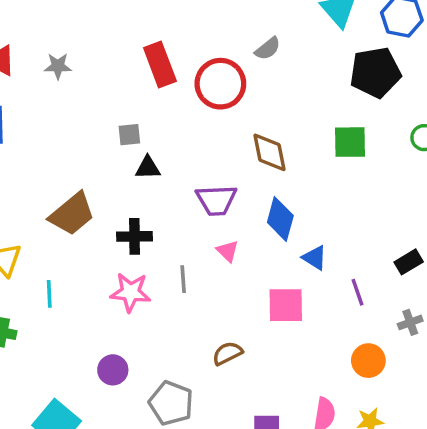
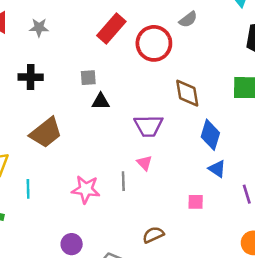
red rectangle: (160, 65) -> (111, 29), turned 60
blue diamond: (280, 219) -> (210, 135), moved
black cross: (134, 236) -> (31, 77), moved
pink triangle: (228, 251) -> (144, 163), moved
pink square: (286, 305) -> (196, 202), size x0.6

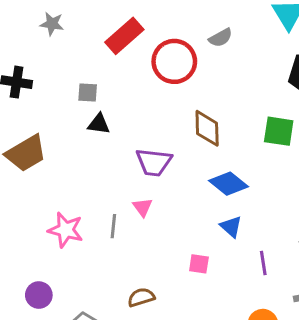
gray star: (39, 28) -> (52, 24), moved
blue diamond: (210, 135) -> (228, 184), turned -76

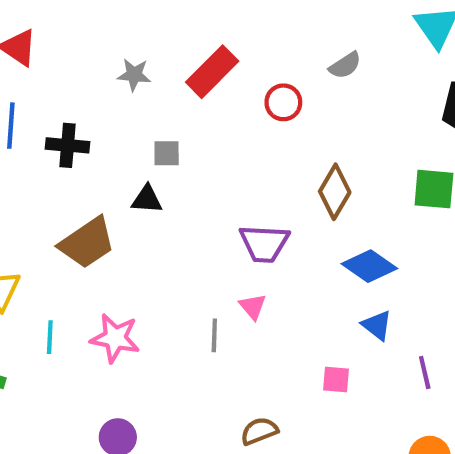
gray star: (52, 24) -> (134, 75), moved
red circle: (174, 61) -> (283, 102), size x0.6
black triangle: (99, 124) -> (147, 199), moved
brown diamond: (207, 128) -> (335, 192), turned 36
pink star: (66, 230) -> (115, 338), moved

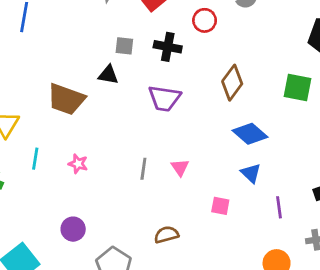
black cross: (68, 145) -> (168, 47), moved
brown trapezoid: (87, 243) -> (66, 99), turned 48
purple trapezoid: (264, 243) -> (164, 98), moved
pink triangle: (253, 307) -> (180, 167), moved
pink star: (115, 338) -> (78, 164), size x0.6

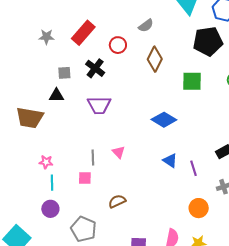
black cross: (168, 47) -> (95, 68), turned 36
brown diamond: (232, 83) -> (155, 59), moved
cyan line: (35, 159) -> (52, 183), moved
blue triangle: (251, 173) -> (170, 160), moved
pink square: (220, 206) -> (85, 178), moved

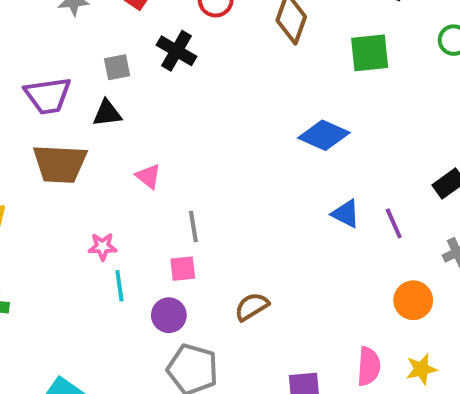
purple trapezoid: (99, 105) -> (48, 96), moved
pink triangle: (119, 152) -> (148, 176), moved
purple circle: (50, 209) -> (169, 315), moved

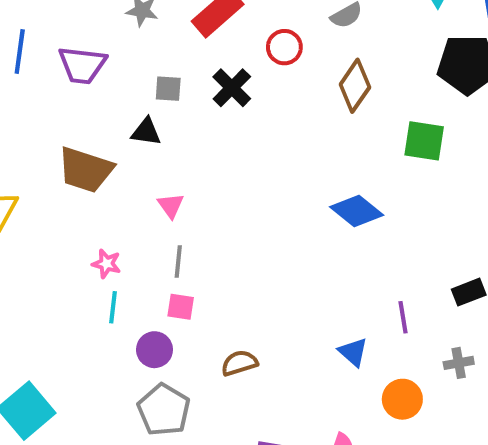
purple trapezoid: (48, 96) -> (82, 65), moved
blue triangle: (346, 214) -> (353, 352), moved
gray line: (193, 227) -> (178, 262), moved

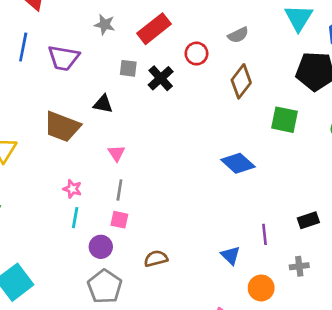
gray square: (168, 89) -> (128, 68), moved

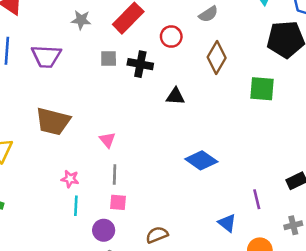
black cross: (161, 78) -> (140, 64), turned -30
black triangle: (103, 104) -> (175, 96), moved
blue diamond: (238, 163) -> (201, 160), moved

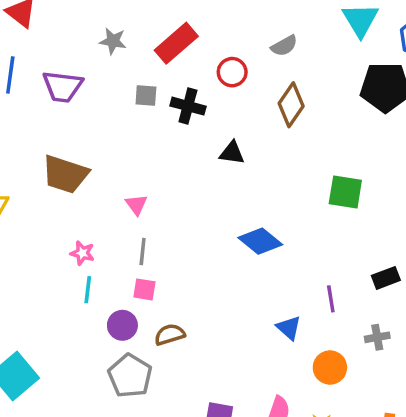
green square: (262, 89) -> (345, 192), moved
brown semicircle: (157, 235) -> (170, 335), moved

